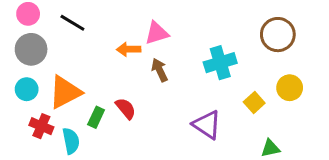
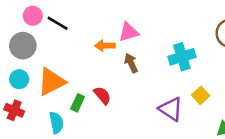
pink circle: (28, 14) -> (33, 16), moved
yellow square: (254, 103) -> (201, 95), moved
red cross: (41, 126) -> (14, 110), moved

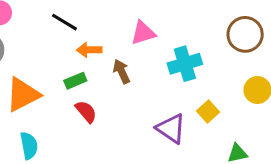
black line: (58, 23) -> (64, 22), moved
pink triangle: (128, 32) -> (143, 33), moved
green rectangle: (78, 103) -> (75, 81), moved, turned 42

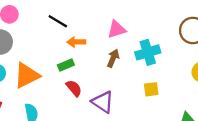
brown arrow: (122, 71) -> (113, 58), moved, turned 48
yellow square: (208, 112) -> (151, 89), moved, turned 35
purple triangle: (171, 129) -> (103, 102), moved

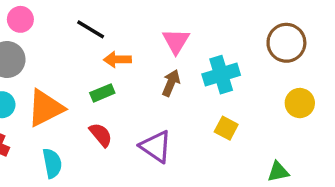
pink triangle: (117, 29) -> (176, 41), turned -42
red semicircle: (74, 88) -> (101, 135), moved
yellow square: (151, 89) -> (226, 128), turned 35

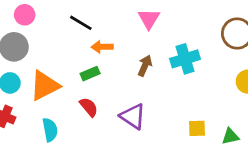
pink triangle: (176, 41) -> (149, 19), moved
yellow square: (226, 128) -> (197, 128), moved, turned -30

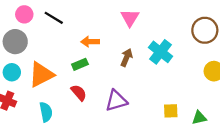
black line: (81, 23) -> (54, 18), moved
cyan cross: (185, 59) -> (161, 52), turned -35
purple triangle: (133, 116) -> (116, 101), turned -50

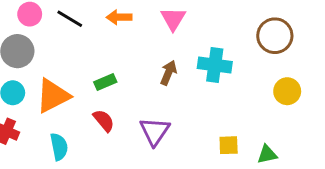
orange arrow: (90, 42) -> (119, 17), moved
cyan cross: (161, 52) -> (215, 65), turned -30
purple triangle: (116, 101) -> (155, 131), turned -40

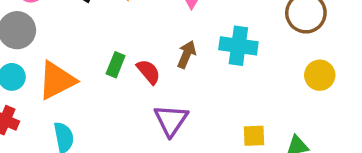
green rectangle: (105, 82) -> (116, 65), turned -45
red semicircle: (104, 121) -> (148, 72), moved

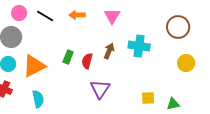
red semicircle: (148, 72) -> (87, 61), turned -126

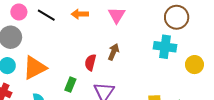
brown circle: (178, 27) -> (177, 17), moved
cyan cross: (139, 46) -> (165, 47), moved
green rectangle: (68, 57) -> (70, 85), moved

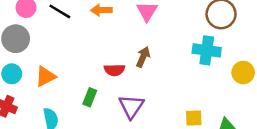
red semicircle: (90, 62) -> (114, 70), turned -105
orange triangle: (35, 68) -> (46, 76), size x0.7

